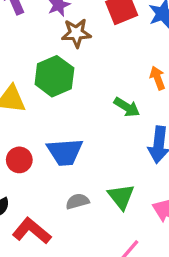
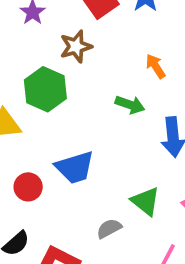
brown star: (76, 33) -> (76, 46), moved
gray semicircle: (77, 201) -> (109, 228), moved

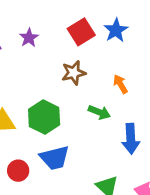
brown star: (76, 46) -> (74, 73), moved
green hexagon: (45, 89) -> (44, 117), moved

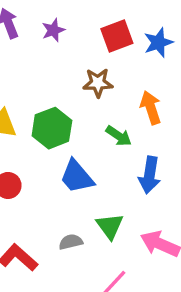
orange arrow: (120, 84) -> (151, 108), size x1.4
blue trapezoid: (55, 158) -> (77, 177), moved, turned 52

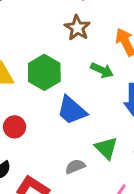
brown star: (98, 83) -> (77, 28), turned -30

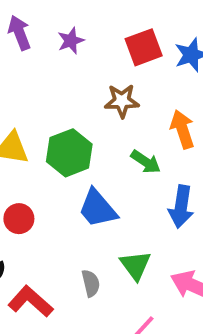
brown star: (77, 28) -> (122, 101), turned 30
gray semicircle: (75, 167) -> (91, 283), turned 90

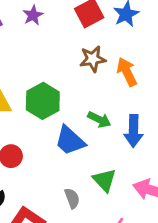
brown star: (122, 101) -> (93, 59), moved
green arrow: (146, 162) -> (99, 120), moved

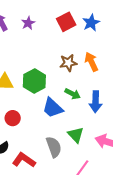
brown star: (93, 59) -> (68, 63), moved
gray semicircle: (72, 198) -> (54, 147), size x1.5

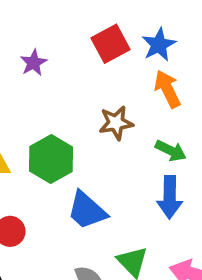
purple star: (28, 23) -> (34, 63), moved
orange arrow: (91, 62) -> (167, 89), moved
green arrow: (73, 94) -> (171, 151), moved

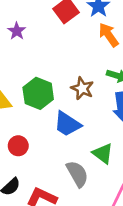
brown star: (116, 123) -> (82, 88), moved, turned -30

